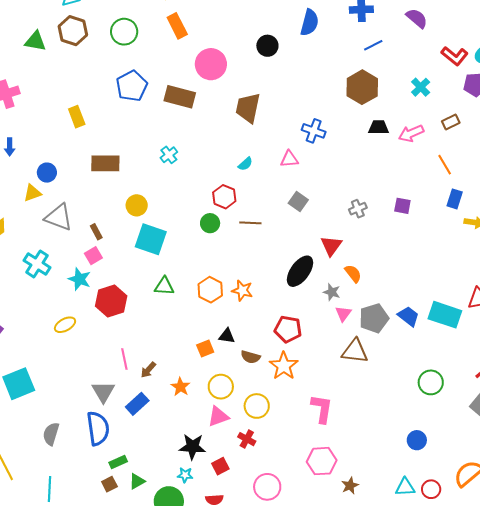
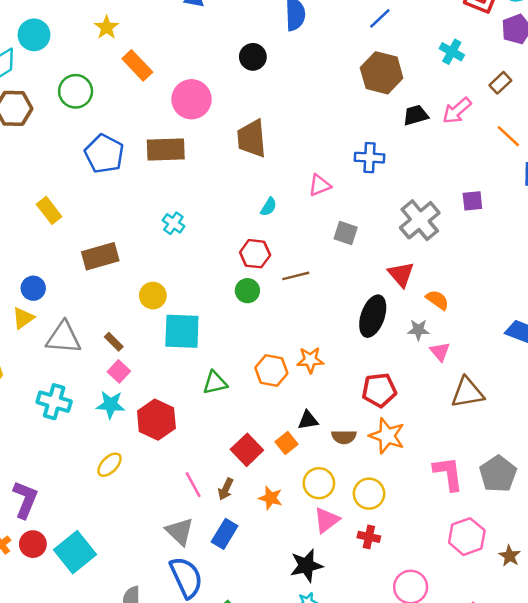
blue cross: (314, 131) -> (370, 158), moved
gray cross: (358, 209) -> (420, 220), size x1.8
gray pentagon: (374, 318) -> (498, 474), moved
red square: (220, 466) -> (247, 450), moved, size x1.4

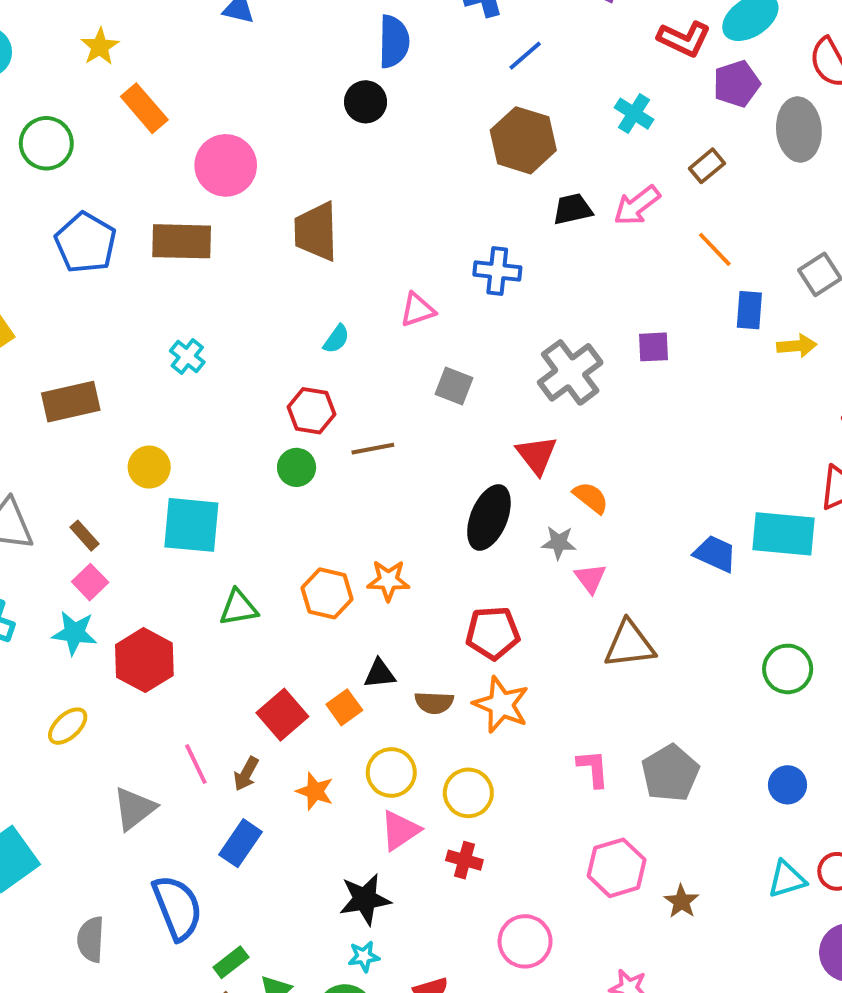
black circle: (253, 57) -> (366, 102), moved
pink L-shape: (448, 474) -> (593, 768), size x0.7
gray triangle: (180, 531) -> (134, 809), moved, turned 36

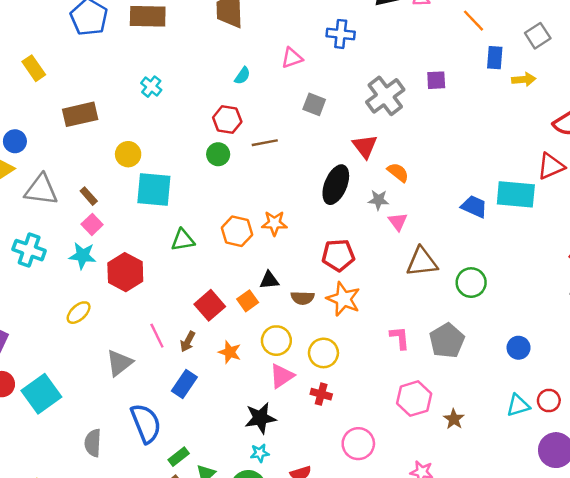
green circle: (788, 669) -> (471, 283), moved

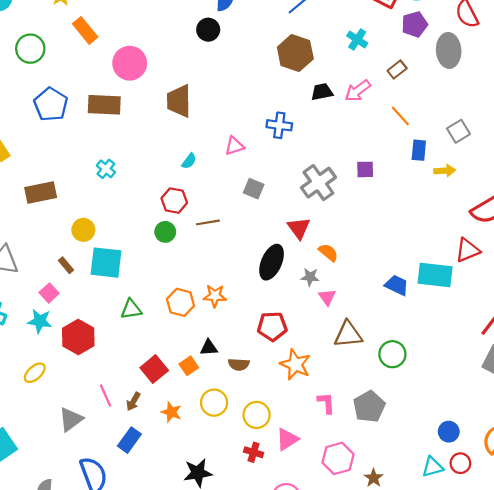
brown rectangle: (89, 196) -> (66, 265), moved
orange star: (343, 299) -> (295, 364), moved
blue circle: (519, 348) -> (449, 432), moved
pink triangle: (282, 376) -> (287, 439), moved

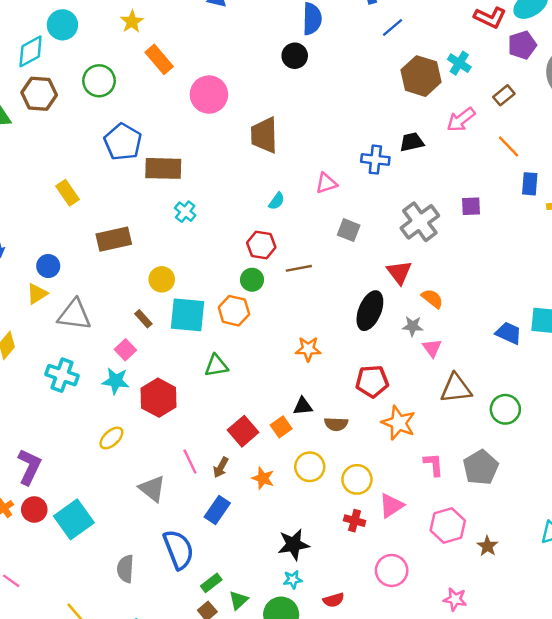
brown hexagon: (295, 53) -> (421, 76), moved
black trapezoid: (322, 92) -> (412, 142), moved
brown rectangle: (104, 105) -> (163, 168), moved
orange hexagon: (181, 302) -> (234, 311), moved
gray triangle: (71, 419) -> (152, 489), turned -44

